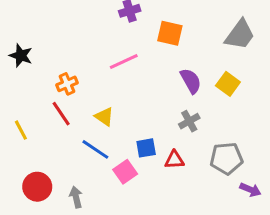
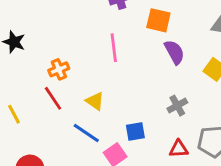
pink line: (124, 62) -> (114, 48), turned -72
purple semicircle: (191, 81) -> (174, 52), moved
red triangle: (174, 160) -> (179, 149), moved

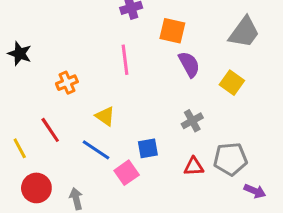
red line: (53, 98) -> (50, 130), moved
yellow line: (14, 114) -> (20, 148), moved

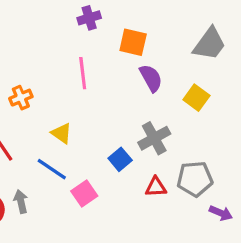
gray cross: (192, 121) -> (154, 138), size x1.4
blue square: (148, 148) -> (120, 159), moved, turned -30
gray arrow: (76, 199) -> (21, 202), moved

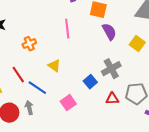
blue line: (52, 169) -> (37, 88), moved

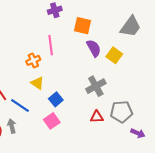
orange cross: (29, 44) -> (33, 60), moved
yellow square: (137, 44) -> (114, 55), moved
blue square: (90, 82) -> (56, 99), moved

